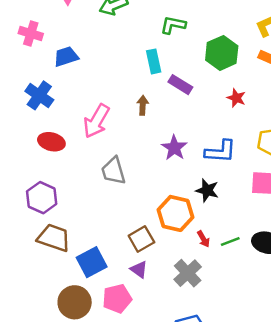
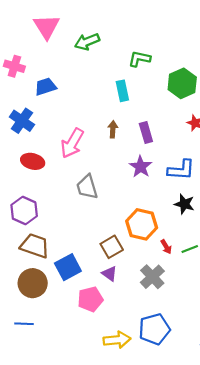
purple rectangle: (180, 85) -> (146, 132), moved, turned 42
black star: (207, 190) -> (184, 204), moved
brown circle: (75, 302) -> (33, 283), moved

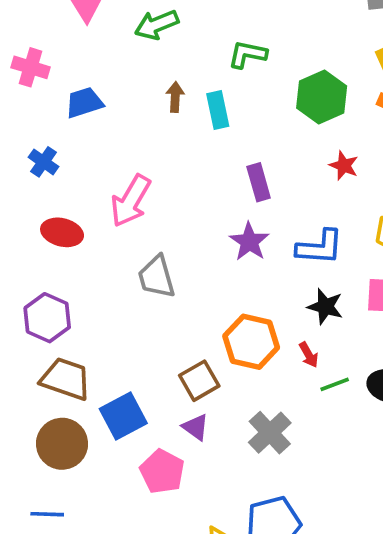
blue cross: (22, 121) -> (43, 162), size x0.7
brown arrow: (113, 129) -> (175, 97), moved
red arrow: (166, 247) -> (309, 355), moved
pink pentagon: (90, 299) -> (162, 472), turned -30

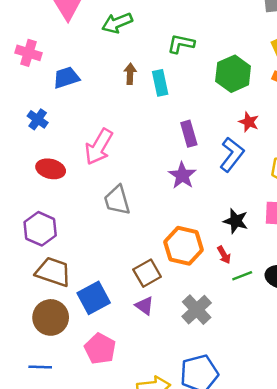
blue L-shape: (320, 247) -> (232, 155), moved, turned -56
pink pentagon: (162, 472) -> (100, 349), moved

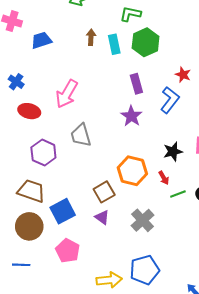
green hexagon: (233, 74) -> (146, 42), moved
blue cross: (38, 119) -> (16, 82), moved
black star: (236, 221) -> (173, 152), turned -30
purple hexagon: (40, 229) -> (43, 153), moved

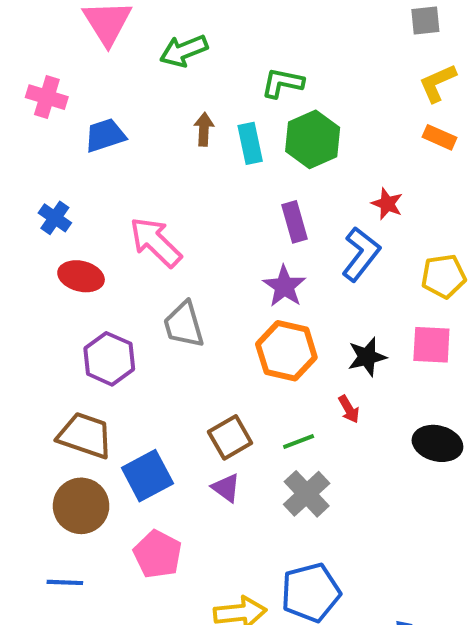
pink arrow: (67, 94) -> (156, 242), turned 104
orange hexagon: (132, 171) -> (286, 351), moved
green line: (178, 194) -> (299, 441), moved

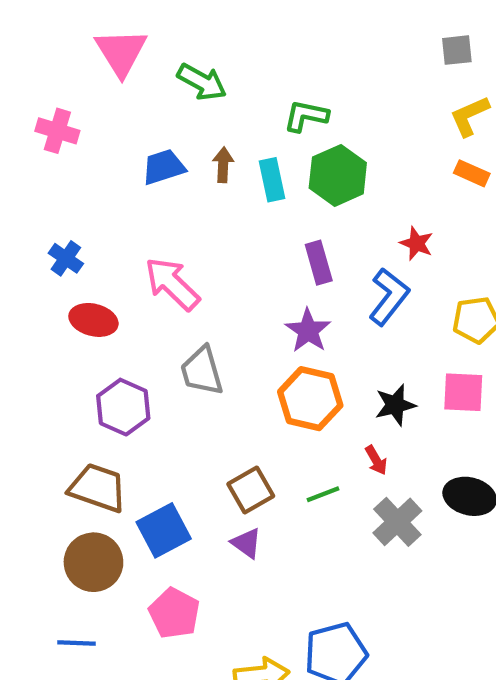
green arrow: (184, 51) -> (202, 82), turned -129
blue trapezoid: (105, 135) -> (164, 167), moved
gray cross: (307, 494) -> (397, 522), moved

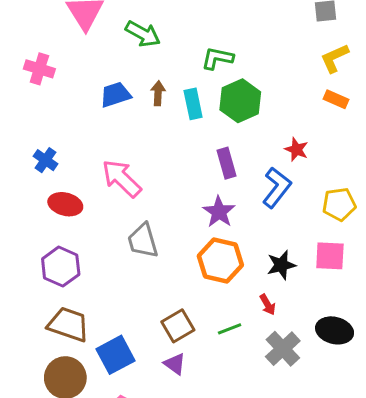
purple hexagon: (123, 407) -> (61, 267), moved

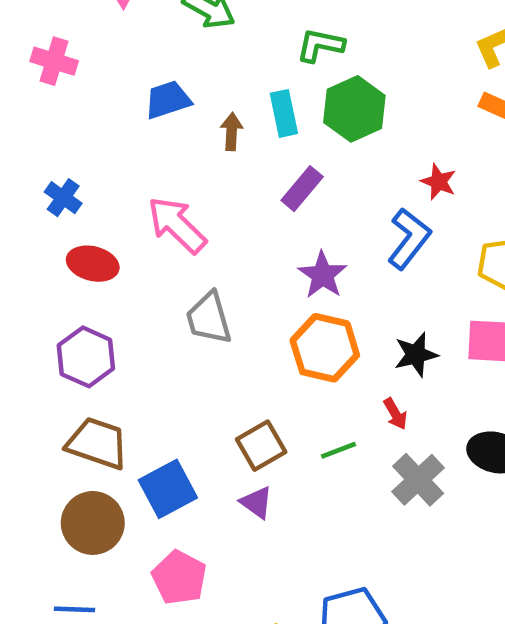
brown arrow: (158, 93) -> (232, 132), moved
purple rectangle: (227, 163) -> (302, 189), moved, turned 56

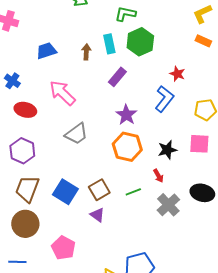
blue trapezoid: (168, 100) -> (46, 51), moved
gray trapezoid: (209, 318) -> (76, 134), turned -110
brown trapezoid: (97, 443) -> (27, 189), turned -88
blue square: (168, 489) -> (65, 192), moved, turned -30

